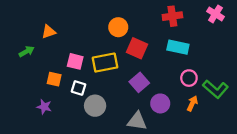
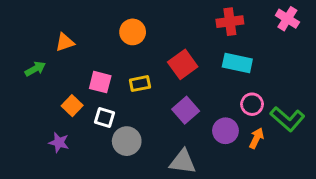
orange circle: (118, 27) -> (133, 32), moved
red square: (137, 48) -> (183, 64), turned 30
yellow rectangle: (105, 63) -> (140, 84), size x0.6
orange square: (54, 79) -> (72, 106), turned 32
purple circle: (160, 103) -> (225, 131), moved

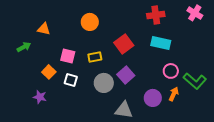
orange triangle: (65, 42) -> (44, 29), turned 32
purple circle: (225, 131) -> (153, 98), moved
gray circle: (127, 141) -> (104, 83), moved

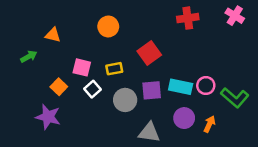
cyan rectangle: (161, 43) -> (181, 87), moved
purple square: (126, 75) -> (152, 90), turned 36
white square: (71, 80) -> (93, 89), moved, turned 32
orange arrow: (174, 94) -> (209, 124), moved
purple star: (40, 97) -> (48, 117), size x1.5

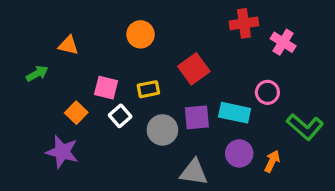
pink cross: (235, 16) -> (283, 42), moved
pink circle: (206, 86) -> (267, 92), moved

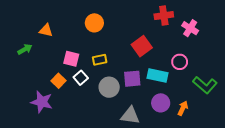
red square: (194, 69) -> (142, 46), moved
orange square: (76, 113) -> (59, 81), moved

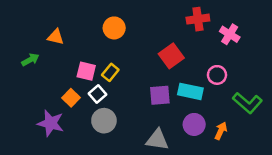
yellow rectangle: (100, 60) -> (110, 72), moved, turned -40
gray circle: (109, 87) -> (104, 121), moved

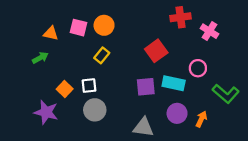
green arrow: (30, 60) -> (40, 58), moved
pink square: (86, 71) -> (79, 28), moved
yellow rectangle: (110, 72) -> (102, 55), moved
white square: (98, 94) -> (89, 86), turned 35

